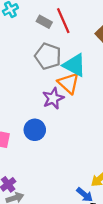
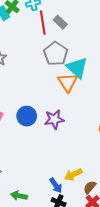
red line: (63, 21) -> (43, 23), moved
purple star: (53, 98) -> (54, 119), moved

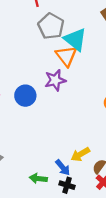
purple star: (54, 119) -> (55, 80), moved
green arrow: (19, 196) -> (38, 178), moved

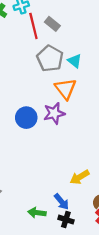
cyan triangle: (75, 39) -> (75, 61), moved, size x0.6
blue circle: (25, 96) -> (26, 118), moved
yellow arrow: (80, 154) -> (80, 177), moved

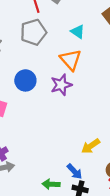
gray pentagon: (50, 58) -> (33, 32), moved, turned 30
blue circle: (26, 118) -> (25, 80), moved

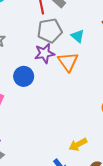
gray pentagon: (33, 32) -> (50, 31), moved
purple star: (61, 85) -> (44, 53), moved

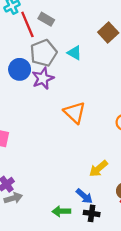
orange triangle: (68, 62) -> (75, 113), moved
blue circle: (24, 76) -> (20, 69), moved

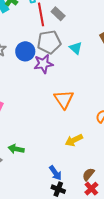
yellow arrow: (98, 169) -> (74, 140), moved
green arrow: (61, 211) -> (16, 149), moved

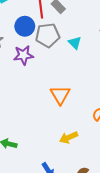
blue circle: (25, 51) -> (25, 26), moved
purple star: (43, 64) -> (23, 55), moved

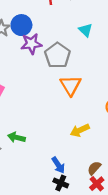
blue circle: (25, 26) -> (21, 25), moved
gray pentagon: (48, 35) -> (57, 55), moved, turned -30

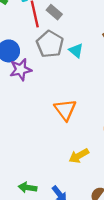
gray pentagon: (57, 55) -> (50, 44), moved
green arrow: (16, 137) -> (28, 188), moved

